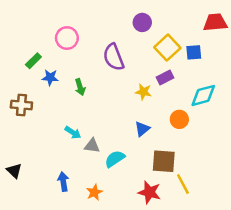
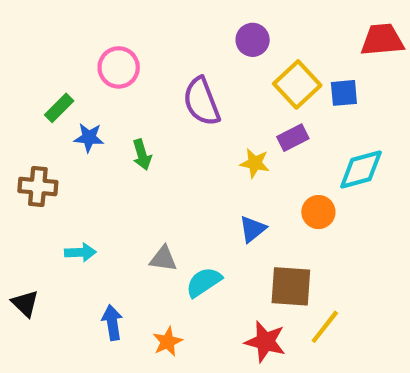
cyan arrow: (73, 133) -> (80, 252), moved, turned -35
yellow line: (183, 184) -> (325, 327), turned 66

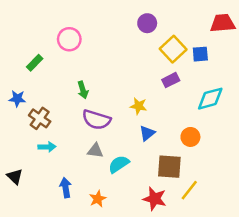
purple semicircle: (202, 101) -> (96, 120), moved, turned -52
blue star: (89, 138) -> (17, 99), moved
yellow star: (255, 163) -> (139, 106), moved
brown cross: (38, 186) -> (40, 118), moved, turned 30
orange circle: (318, 212) -> (190, 137), moved

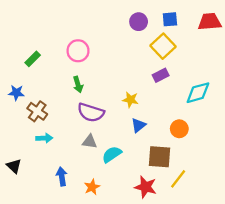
pink circle: (69, 39) -> (78, 51), moved
blue square: (200, 54) -> (170, 19), moved

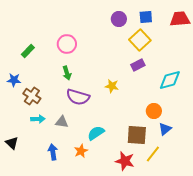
blue triangle: (139, 125) -> (165, 129), moved
gray triangle: (90, 142) -> (62, 122), moved
orange star: (92, 187) -> (81, 151), moved

